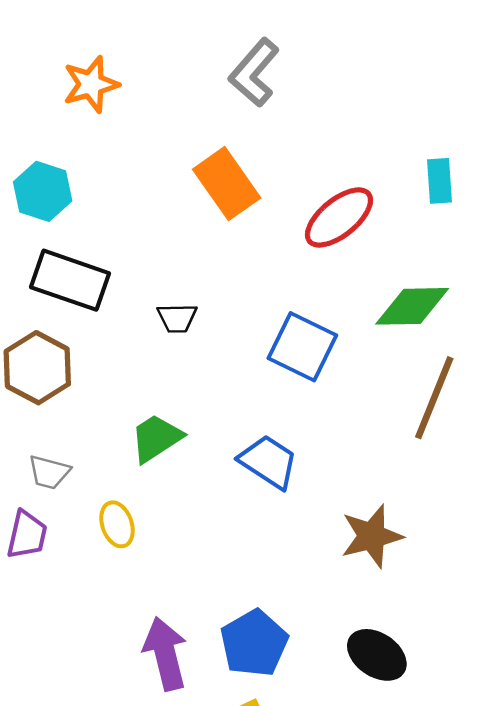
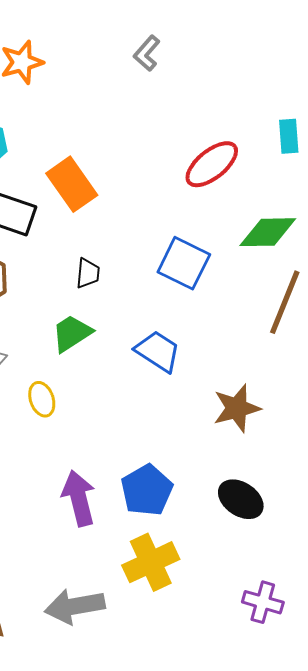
gray L-shape: (254, 73) -> (147, 53), size x0.7
orange rectangle: (227, 184) -> (72, 184), moved
black trapezoid: (177, 318) -> (88, 273), moved, turned -84

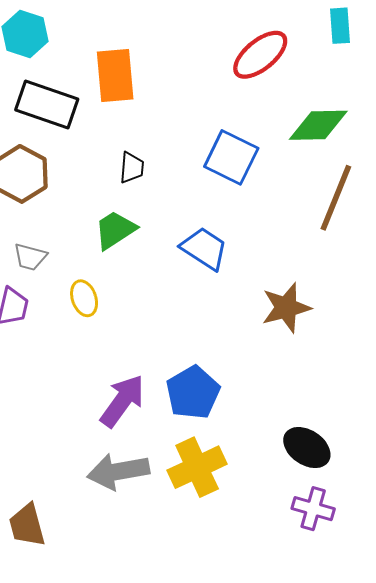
orange rectangle: (72, 184) -> (115, 75), turned 30
purple arrow: (79, 498) -> (122, 401), turned 50
black ellipse: (241, 499) -> (307, 448), moved
gray arrow: (75, 606) -> (118, 471), moved

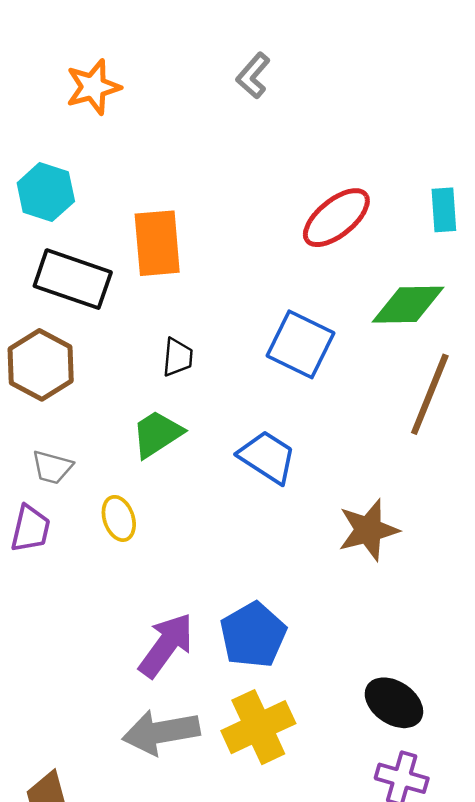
cyan rectangle: (340, 26) -> (444, 210), moved

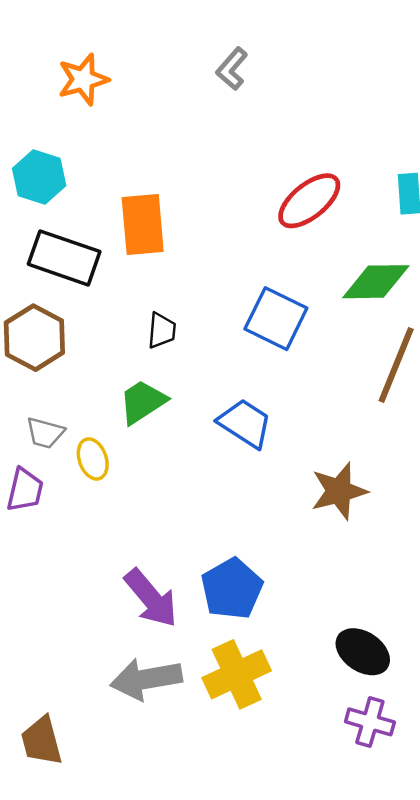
yellow ellipse: (119, 518) -> (93, 459), moved
purple arrow: (166, 645) -> (151, 598), turned 104

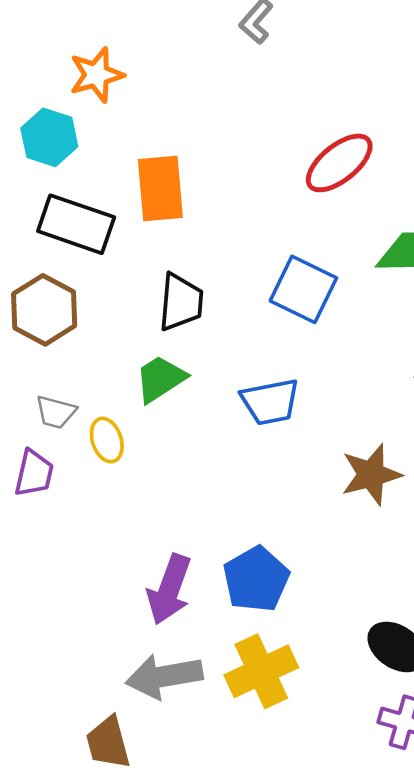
orange star: (83, 79) -> (97, 75), moved
black trapezoid: (162, 330) -> (181, 302), size x1.5
blue trapezoid: (245, 423) -> (270, 402), turned 136
purple arrow: (151, 598) -> (169, 589), turned 60
brown trapezoid: (42, 741) -> (108, 743), moved

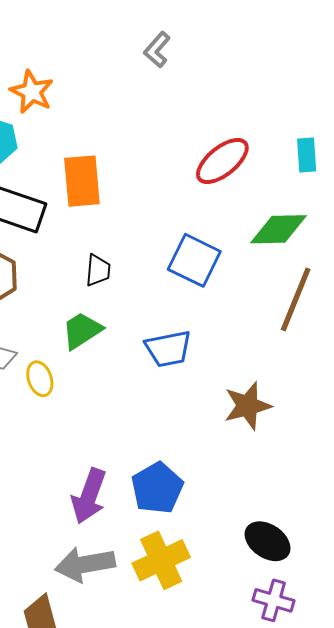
orange star: (97, 75) -> (32, 92), turned -30
black trapezoid: (181, 302) -> (98, 270), size x0.7

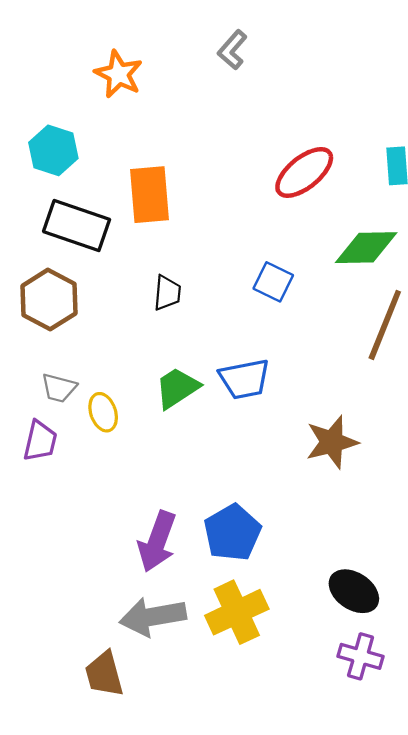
orange star: (32, 92) -> (119, 74), moved
blue square: (194, 260) -> (273, 282), size x0.7
green trapezoid: (82, 331) -> (177, 388), moved

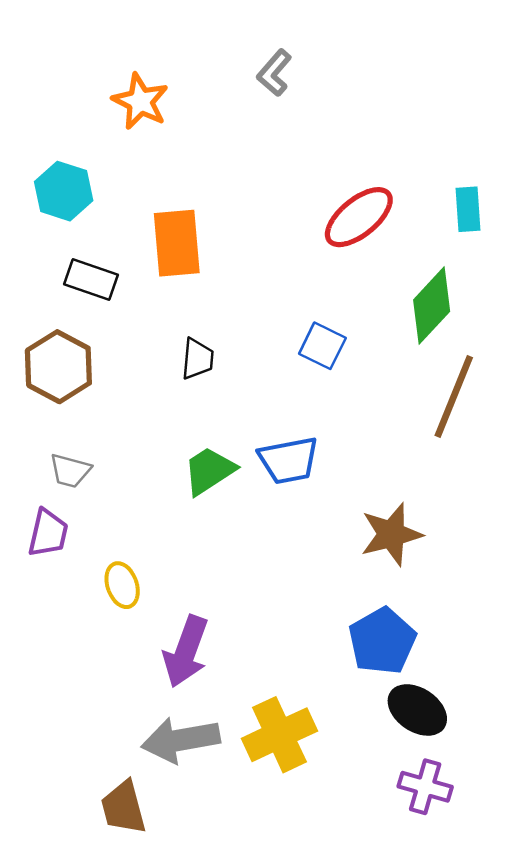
black rectangle: (77, 226) -> (91, 280), size x0.7
green diamond: (366, 248) -> (432, 306), turned -46
yellow ellipse: (103, 412) -> (122, 585), moved
blue pentagon: (232, 533) -> (382, 641), moved

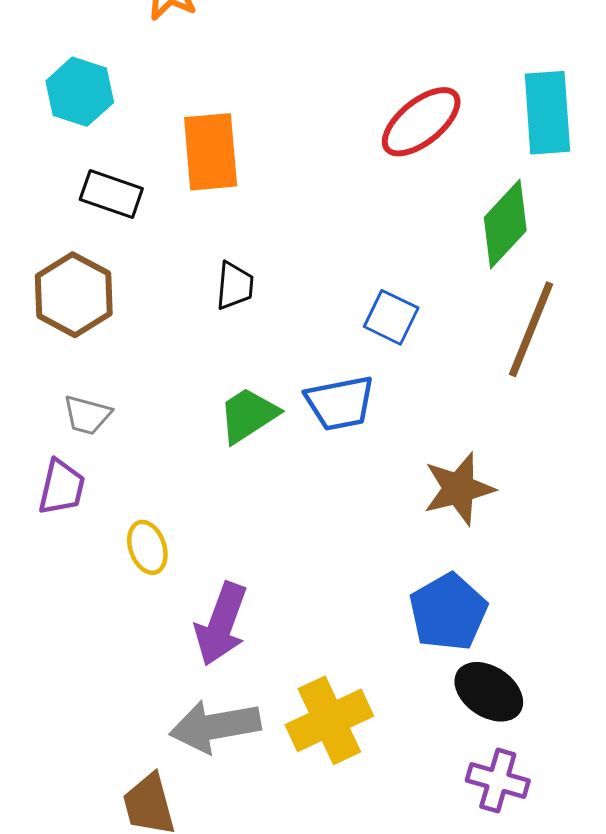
cyan rectangle: (468, 209) -> (547, 113), size x1.6
blue square: (322, 346) -> (391, 317), moved

